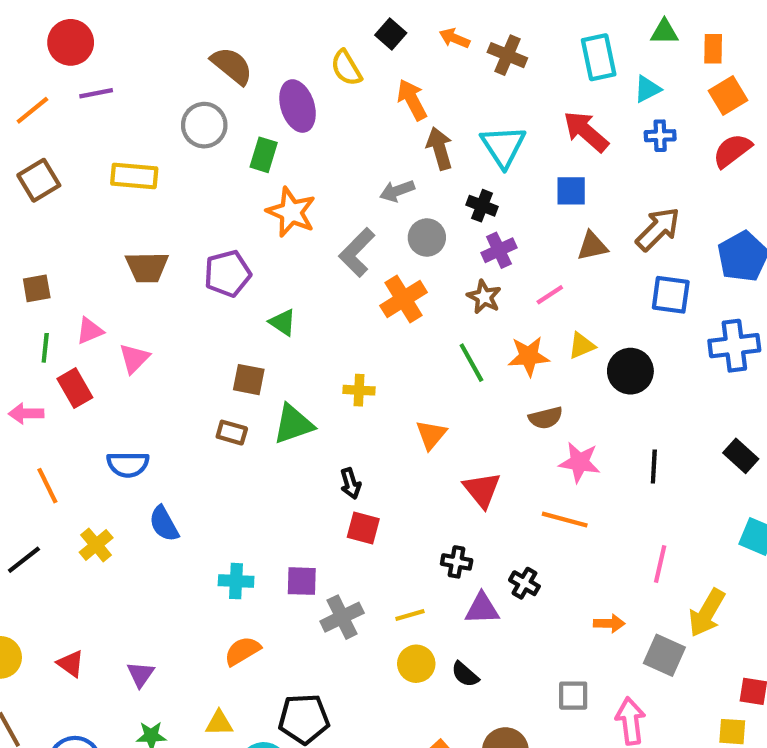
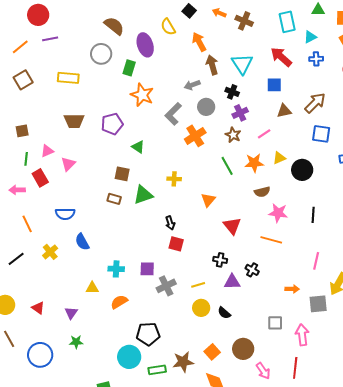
gray square: (664, 655) -> (318, 304), turned -30
yellow triangle: (219, 723) -> (92, 288), moved

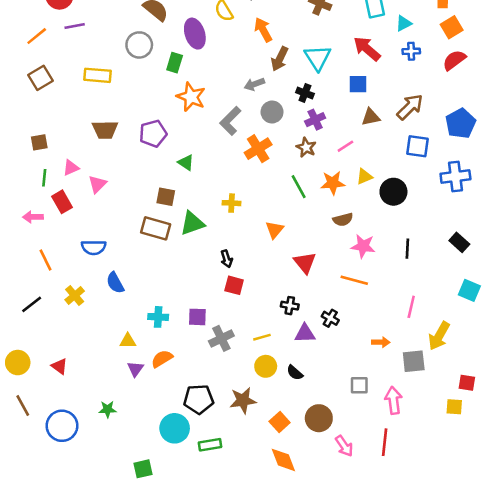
brown arrow: (212, 65) -> (280, 59), turned -138
brown rectangle: (114, 199) -> (156, 228), size x1.6
purple triangle: (71, 313) -> (135, 369), moved
brown star: (183, 362) -> (243, 400), moved

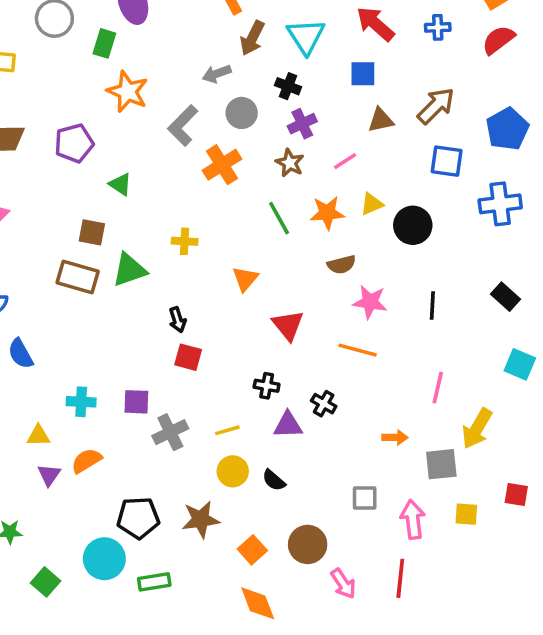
yellow square: (454, 407) -> (466, 514), moved
green square: (143, 469) -> (46, 582), moved, turned -36

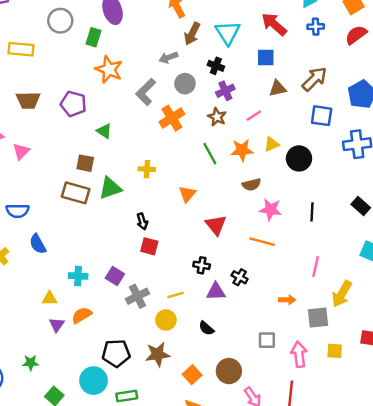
purple pentagon: (74, 143) -> (73, 104), turned 30
purple square: (136, 402) -> (115, 276), turned 30
yellow circle: (233, 471) -> (166, 320), moved

